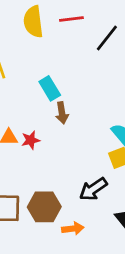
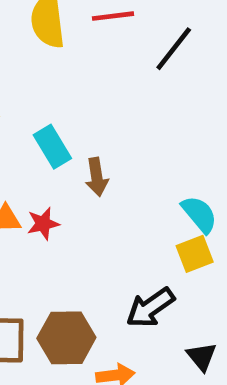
cyan rectangle: (50, 88) -> (52, 147), moved

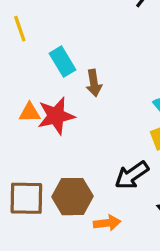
red star: (43, 224) -> (56, 116), size x1.6

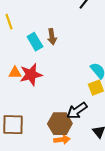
brown arrow: (94, 83) -> (52, 37), moved
brown hexagon: (72, 197) -> (60, 124), moved

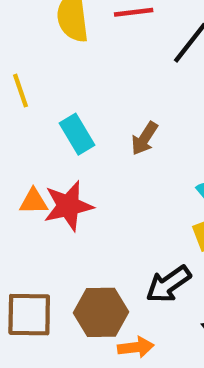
brown arrow: (52, 37) -> (144, 138), moved, turned 42
brown hexagon: (60, 124) -> (101, 312), moved

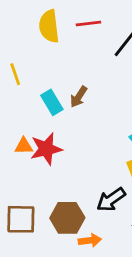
brown arrow: (144, 138) -> (79, 97), moved

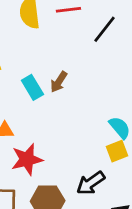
red star: (46, 149) -> (27, 159), moved

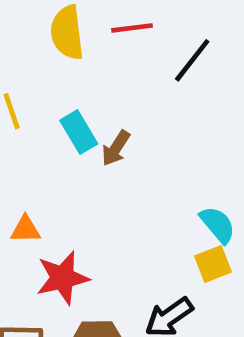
cyan rectangle: (32, 87) -> (79, 132), moved

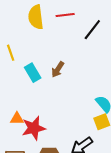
cyan rectangle: (79, 132) -> (33, 73), moved
orange triangle: (26, 229) -> (17, 119), moved

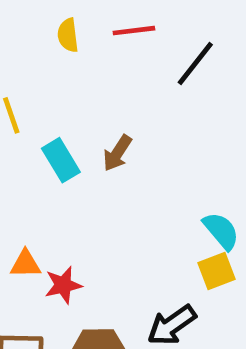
yellow semicircle: (36, 17) -> (68, 35), size x0.6
red star: (34, 128) -> (63, 285), size x0.7

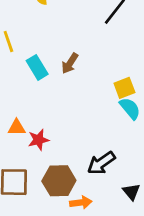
yellow square: (216, 271) -> (124, 88), moved

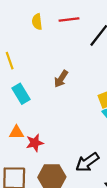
cyan rectangle: (37, 67) -> (21, 94), moved

